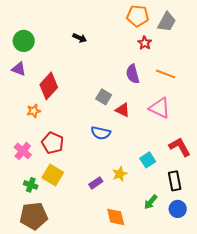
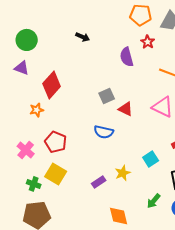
purple semicircle: (133, 74) -> (127, 57), moved
gray square: (104, 97) -> (107, 96), turned 35

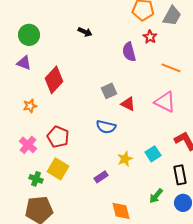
orange star: (37, 110) -> (30, 106), moved
yellow star: (123, 173) -> (125, 159), moved

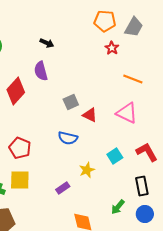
purple semicircle: (129, 52) -> (41, 71), moved
cyan square: (153, 154) -> (115, 156), moved
yellow square: (58, 169) -> (20, 180), turned -30

